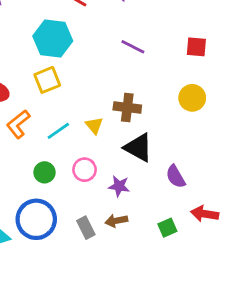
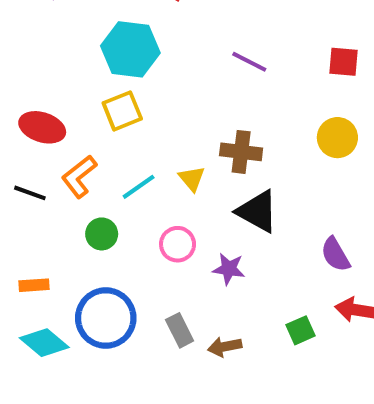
green circle: (45, 172) -> (102, 234), moved
purple semicircle: (176, 177) -> (335, 254), moved
brown arrow: (116, 221) -> (225, 347), moved

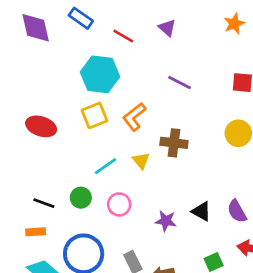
orange L-shape: (79, 177) -> (134, 117), moved
black line: (30, 193) -> (44, 203), moved
black triangle: (257, 211) -> (201, 211), moved, size x0.7
pink circle: (178, 244) -> (119, 204), moved

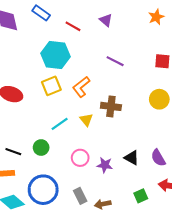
pink circle: (119, 204) -> (80, 158), moved

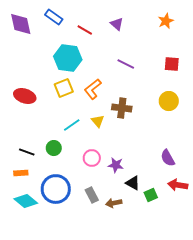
black triangle: (132, 158) -> (133, 183), moved

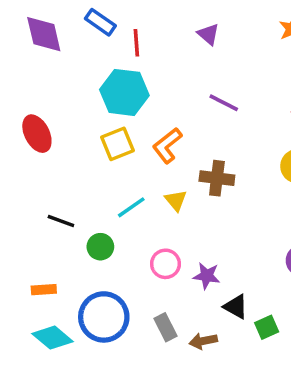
red line: (85, 30) -> (136, 43), moved, turned 56
red ellipse: (25, 96) -> (37, 134), moved, turned 45
black line: (27, 152) -> (61, 221), moved

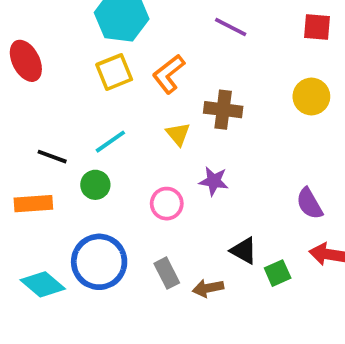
cyan line: (131, 207) -> (110, 142), moved
purple star: (207, 276) -> (214, 181), moved
orange rectangle: (44, 290) -> (33, 204), moved, size x1.4

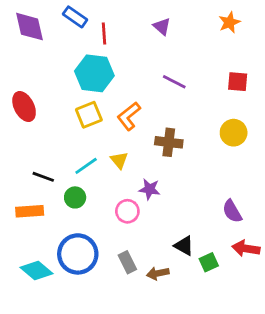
yellow triangle: (178, 134) -> (119, 160), moved
purple star: (214, 181) -> (149, 189), moved

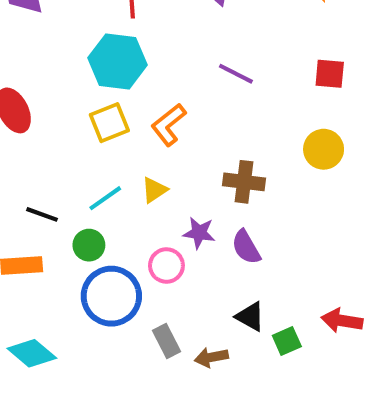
brown cross: (169, 142) -> (244, 182), moved
yellow triangle: (119, 160) -> (154, 190), turned 36
purple semicircle: (232, 211) -> (246, 247), moved
blue circle: (78, 254) -> (111, 296), moved

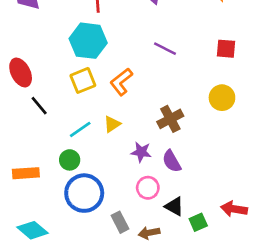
brown cross: (244, 182) -> (170, 119), turned -35
black line: (42, 214) -> (39, 106), moved, turned 30
pink circle: (166, 266) -> (148, 188), moved

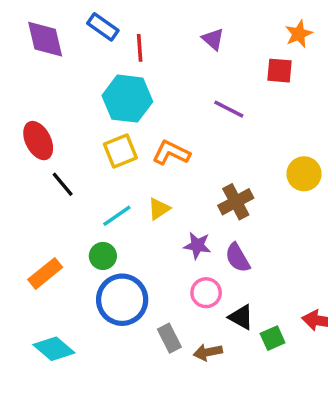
red square: (226, 49) -> (280, 71), moved
orange L-shape: (121, 82) -> (171, 153), turned 64
orange rectangle: (26, 173) -> (45, 273), turned -35

